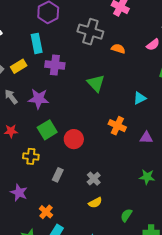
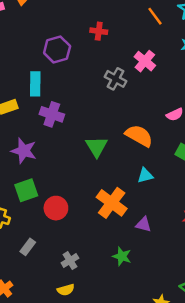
gray cross: (90, 32) -> (115, 79), moved, size x0.7
orange semicircle: (118, 49) -> (139, 136), moved, size x1.6
orange cross: (117, 126) -> (112, 203), size x1.4
green star: (147, 177) -> (122, 256), moved

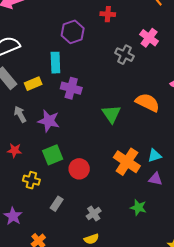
cyan triangle: (145, 175) -> (155, 156), moved

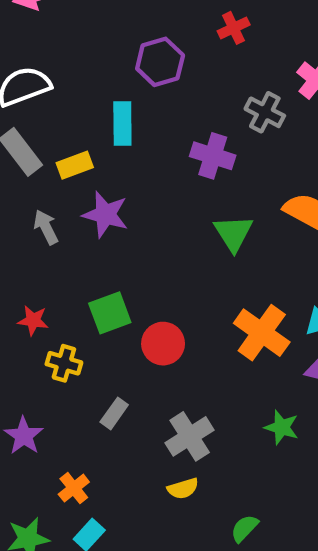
red cross: (108, 14) -> (234, 28), turned -32
purple cross: (71, 88) -> (213, 156), moved
purple star: (49, 121) -> (105, 214), moved
red star: (15, 150) -> (33, 320), moved
gray cross: (94, 214) -> (190, 436), size x1.5

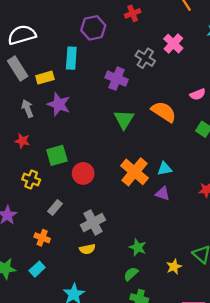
red star: (33, 320) -> (22, 141), moved
green star: (282, 427) -> (138, 247), moved
orange cross: (74, 488) -> (42, 238), moved, turned -35
green semicircle: (244, 528) -> (131, 274), moved

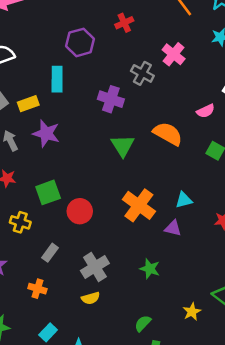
cyan triangle: (165, 169) -> (184, 200), moved
green star: (138, 247) -> (150, 269), moved
cyan rectangle: (37, 269) -> (48, 332), moved

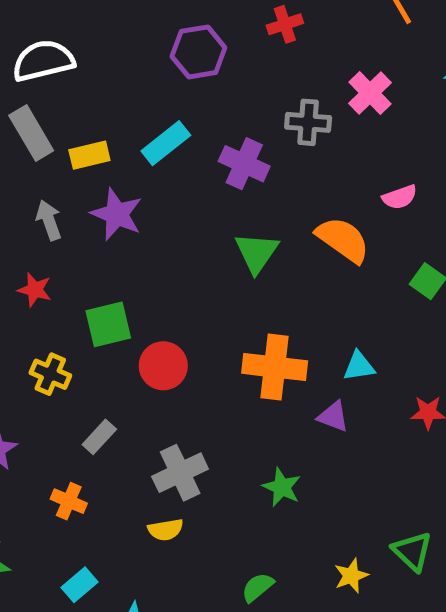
gray cross: (142, 73) -> (308, 122), turned -30
cyan rectangle: (57, 79) -> (166, 143), moved, turned 45
pink semicircle: (206, 111) -> (400, 197), moved
orange cross: (139, 205) -> (275, 367), turned -36

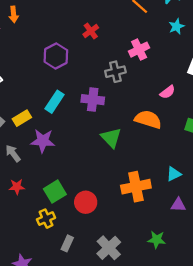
pink cross: (370, 93) -> (139, 50), turned 36
yellow cross: (50, 374) -> (46, 219), moved, turned -30
purple triangle: (333, 417) -> (178, 205), moved

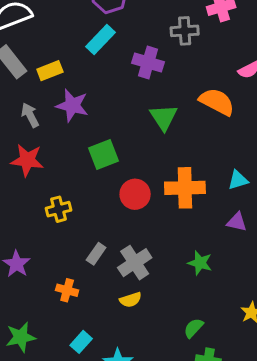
cyan rectangle: (54, 102) -> (101, 39), moved
red star: (17, 187) -> (27, 160), size x1.5
green square: (55, 192) -> (104, 155), moved
red circle: (86, 202) -> (135, 194), moved
gray rectangle: (67, 243) -> (96, 254), moved

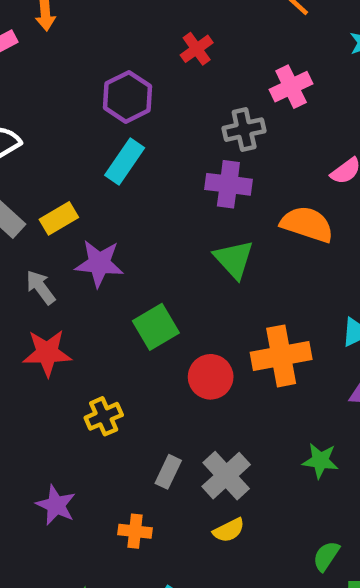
purple cross: (148, 63) -> (228, 184), moved

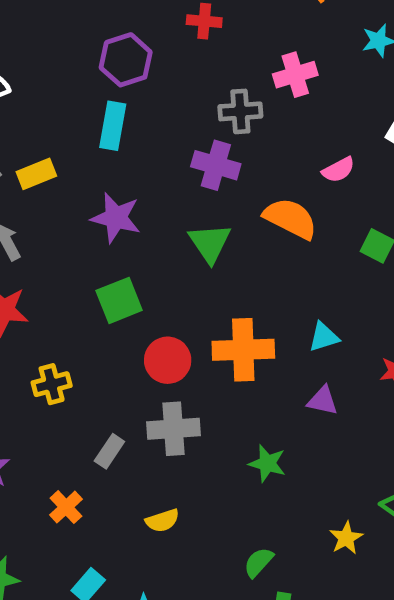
red cross: (197, 49) -> (204, 21), turned 32
cyan rectangle: (125, 162) -> (113, 126), turned -33
purple star: (99, 263) -> (116, 218), moved
gray cross: (226, 476) -> (173, 429), moved, turned 30
orange cross: (135, 531) -> (66, 507), turned 32

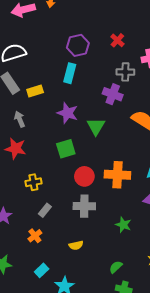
red cross: (204, 21) -> (117, 40), moved, turned 32
green triangle: (210, 243) -> (96, 126), moved
gray rectangle: (109, 451) -> (45, 210), moved

